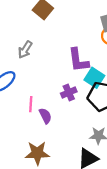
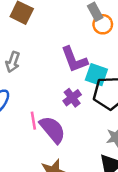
purple semicircle: (45, 116) -> (53, 130), size x1.6

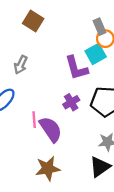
cyan square: (96, 75) -> (96, 54), moved, turned 36

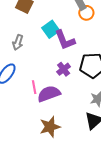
cyan square: (96, 54) -> (51, 29), moved
purple semicircle: (51, 129) -> (49, 94), turned -70

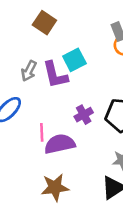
purple L-shape: (65, 40) -> (55, 75), moved

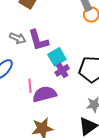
cyan square: (74, 60) -> (57, 57), moved
gray arrow: (29, 71) -> (18, 38), turned -91

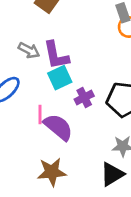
cyan square: (57, 57) -> (60, 78), moved
purple semicircle: (44, 94) -> (58, 127), turned 50

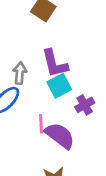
gray arrow: (29, 50) -> (20, 73), moved, turned -110

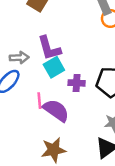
gray arrow: (20, 73) -> (19, 58), turned 84
purple cross: (85, 105) -> (77, 83), turned 35

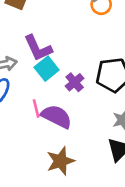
purple cross: (77, 83) -> (75, 82), turned -35

